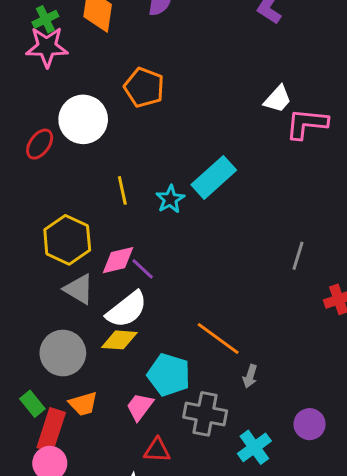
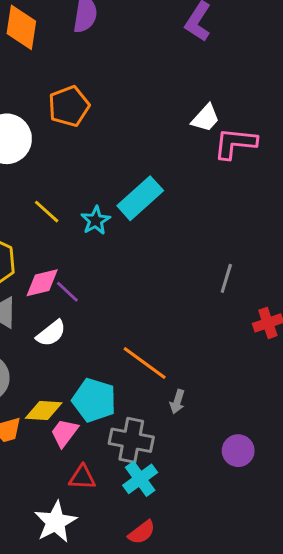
orange pentagon: (144, 87) -> (69, 106), turned 30
yellow line: (122, 190) -> (47, 212), turned -36
white semicircle: (127, 309) -> (51, 333), size x0.7
yellow diamond: (119, 340) -> (44, 411), moved
cyan cross: (254, 447) -> (140, 479), moved

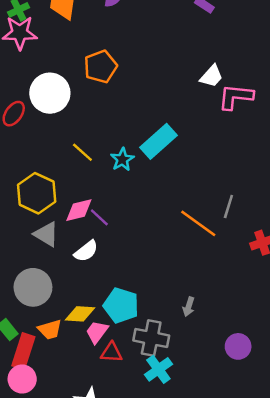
orange line: (145, 363) -> (198, 223), moved
red triangle: (82, 477) -> (111, 352), moved

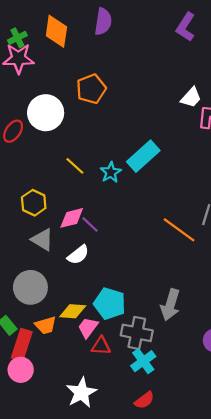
yellow hexagon: (37, 193) -> (34, 203), size x0.7
gray arrow: (189, 307) -> (170, 305), size x1.8

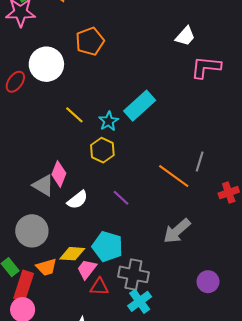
white trapezoid: (191, 98) -> (185, 36), moved
yellow hexagon: (34, 203) -> (102, 150), moved
pink diamond: (72, 218) -> (59, 174), moved, turned -55
purple line: (90, 224) -> (121, 198), moved
gray arrow: (170, 305) -> (177, 231), moved, turned 32

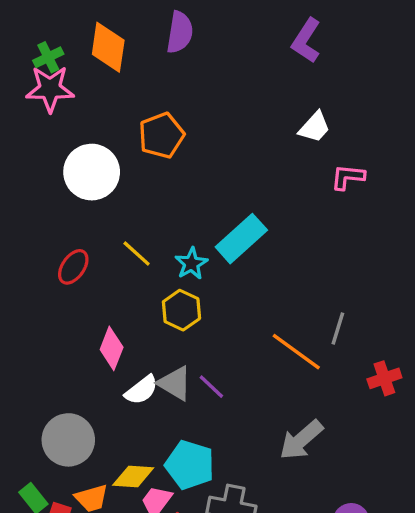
pink L-shape: (206, 67) -> (348, 177), size x0.7
red ellipse: (15, 82) -> (73, 267), moved
gray triangle: (43, 185) -> (175, 383), moved

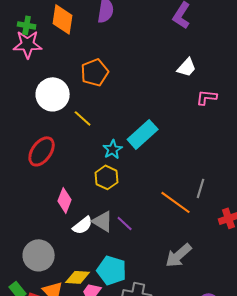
green cross: (48, 57) -> (27, 25), turned 36
yellow line: (137, 254) -> (83, 118), moved
red ellipse: (73, 267) -> (42, 151), size x1.4

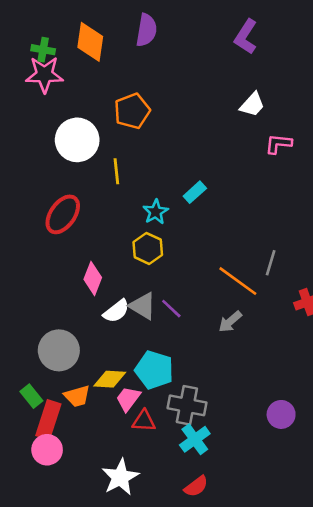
yellow line: (83, 118) -> (116, 171), turned 42
cyan rectangle: (143, 134) -> (195, 192), size x0.6
gray arrow: (179, 255) -> (230, 322), moved, size x0.7

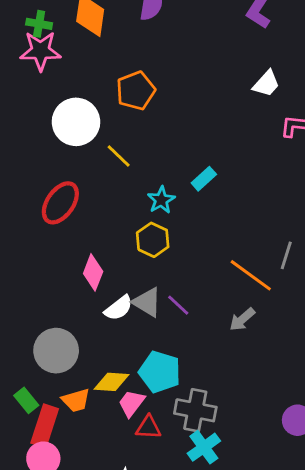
yellow line: (116, 171) -> (119, 156), turned -40

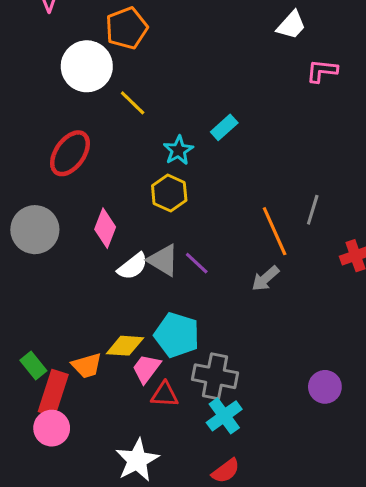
orange pentagon: (136, 91) -> (126, 28), moved
orange line: (251, 275) -> (275, 231), turned 30
gray circle: (56, 351) -> (35, 230), moved

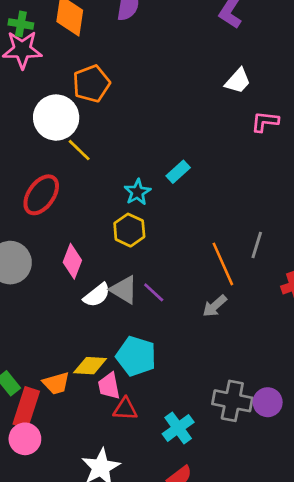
yellow line: (133, 103) -> (79, 150), moved
pink trapezoid: (146, 369) -> (109, 386), turned -48
gray cross: (215, 376) -> (232, 401), moved

